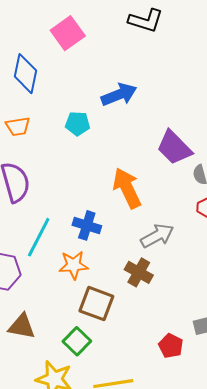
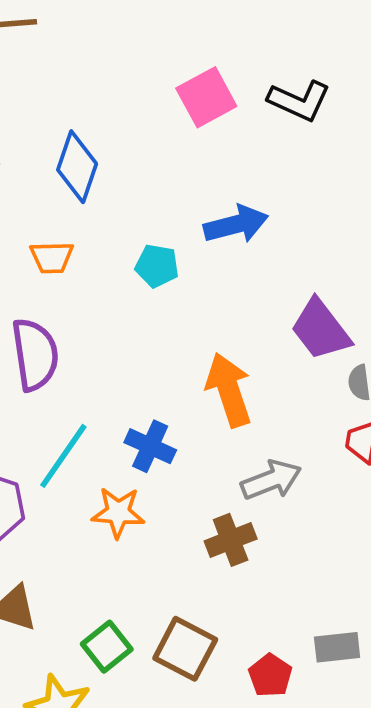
pink square: (68, 33) -> (206, 97), moved
brown cross: (139, 272) -> (231, 540), turned 32
brown square: (96, 304) -> (185, 649), moved

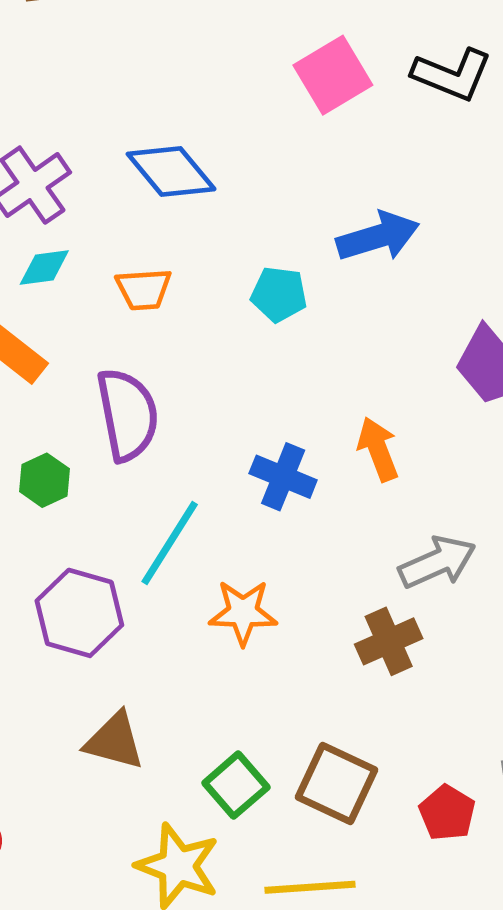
blue diamond: (77, 167) -> (171, 172), turned -56
orange arrow: (229, 390) -> (378, 449), size x0.7
blue cross: (150, 446) -> (283, 477), moved

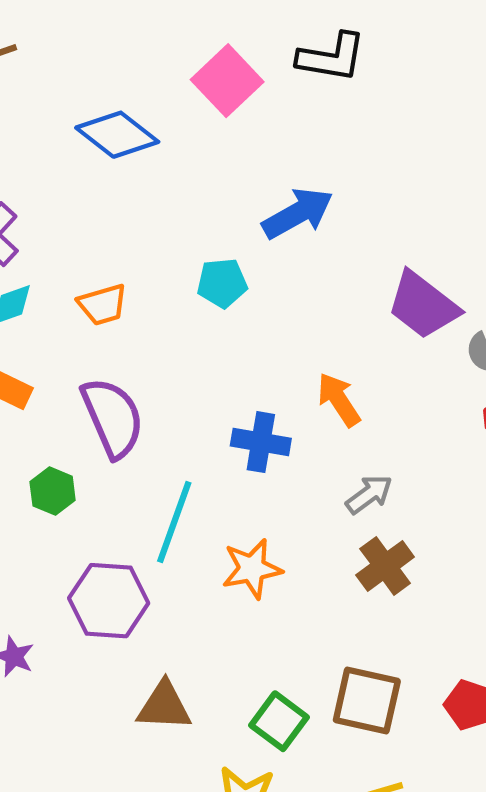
blue diamond: (171, 172) -> (117, 135), moved
gray arrow: (437, 562) -> (369, 494), moved, size x0.7

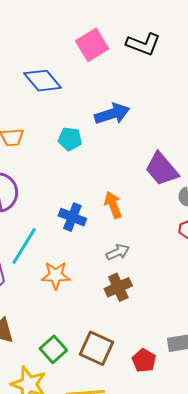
blue diamond: (117, 135) -> (43, 81), moved

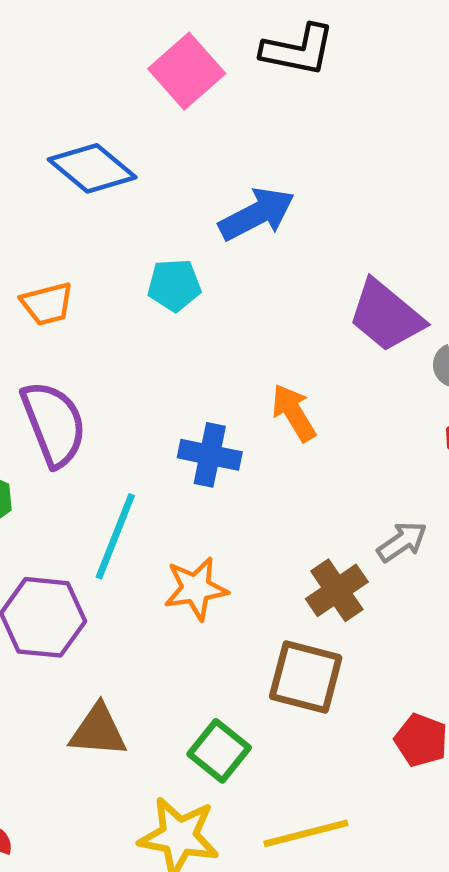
gray arrow: (118, 252) -> (402, 542), moved
brown square: (96, 348) -> (306, 677), moved

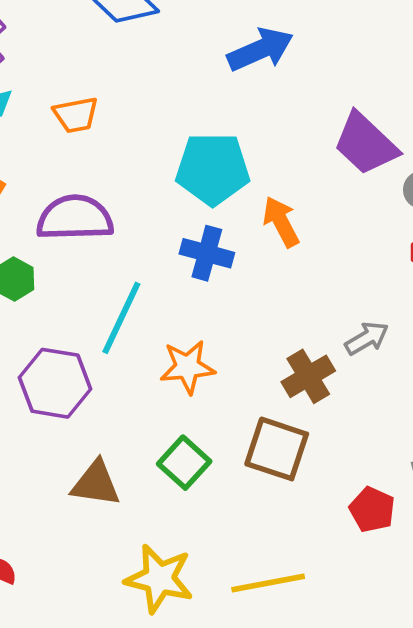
cyan pentagon: (174, 285) -> (213, 169), moved, size x1.6
purple semicircle: (54, 424) -> (75, 218), turned -74
green square: (219, 751) -> (184, 463), moved

